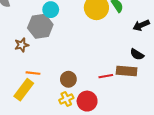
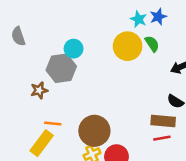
red line: (106, 76) -> (162, 138), moved
brown circle: (68, 79) -> (94, 131), size x1.6

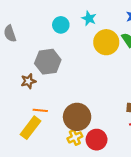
cyan star: (139, 19) -> (89, 18), moved
cyan circle: (74, 49) -> (61, 25), moved

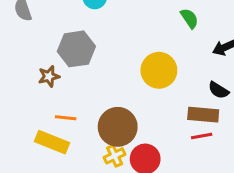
yellow circle: (106, 42) -> (159, 70), moved
yellow rectangle: (31, 128) -> (52, 142), turned 75

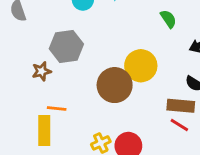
brown circle: (118, 127) -> (115, 85), moved
red line: (202, 136) -> (179, 125), turned 42
yellow rectangle: (52, 142) -> (44, 131), turned 68

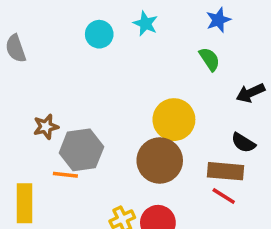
gray hexagon: (66, 46) -> (81, 150), moved
brown circle: (115, 85) -> (160, 160), moved
yellow rectangle: (44, 131) -> (25, 203), moved

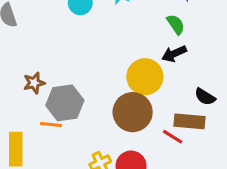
black arrow: (250, 93) -> (174, 54), moved
red line: (224, 196) -> (173, 137), moved

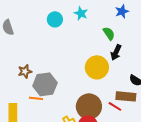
green semicircle: (176, 24) -> (109, 33), moved
black arrow: (174, 54) -> (116, 52), turned -42
brown circle: (133, 112) -> (89, 106), moved

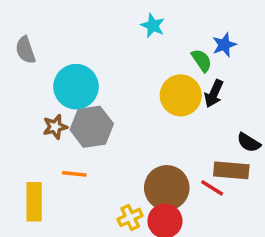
blue star: (122, 11) -> (224, 45), moved
cyan circle: (55, 19) -> (76, 87), moved, size x1.6
yellow circle: (97, 67) -> (181, 95), moved
gray hexagon: (45, 84) -> (92, 127), moved

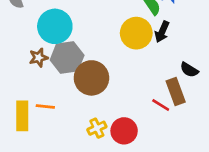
brown rectangle: (231, 170) -> (176, 91), turned 65
orange line: (74, 174) -> (45, 106), moved
brown circle: (167, 188) -> (91, 78), moved

